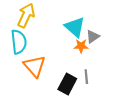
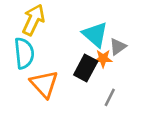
gray line: (86, 77) -> (110, 97), turned 32
black rectangle: (67, 84) -> (86, 68), moved

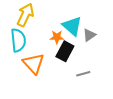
orange star: (103, 59) -> (57, 37), moved
gray line: (110, 97) -> (83, 74), turned 48

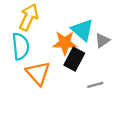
orange star: (57, 37) -> (65, 43), size x1.5

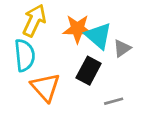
orange star: (65, 43) -> (77, 29), moved

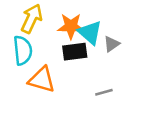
black rectangle: (89, 71) -> (75, 52), moved, turned 55
orange triangle: (45, 87) -> (42, 80), turned -32

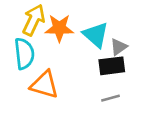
orange star: (71, 26) -> (59, 28), moved
black rectangle: (75, 52) -> (112, 66), moved

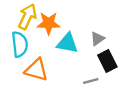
cyan triangle: (96, 35) -> (67, 43), moved, turned -30
black rectangle: (112, 66) -> (107, 61), moved, turned 70

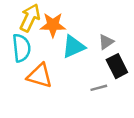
cyan triangle: (67, 43) -> (73, 47), turned -35

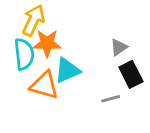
orange star: (53, 25) -> (47, 43), moved
cyan triangle: (73, 47) -> (67, 70), moved

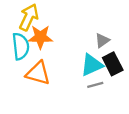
cyan triangle: (67, 70) -> (92, 65), moved

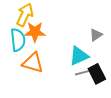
gray triangle: (102, 40) -> (96, 35), moved
black rectangle: (113, 64) -> (97, 74), moved

